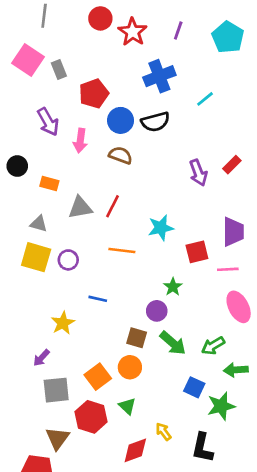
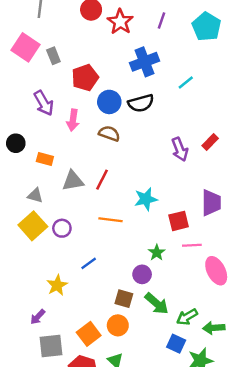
yellow square: (36, 257) -> (33, 226), turned 32
pink line: (228, 269) -> (192, 245), moved
blue line: (98, 299) -> (89, 263), turned -49
green arrow: (213, 346) -> (187, 317), moved

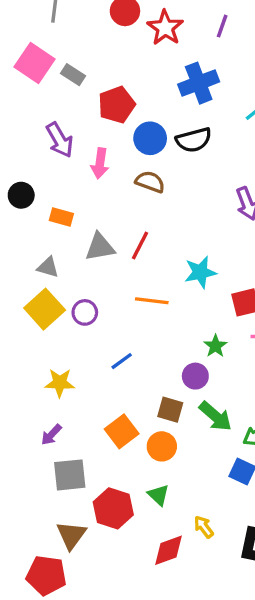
gray rectangle: (53, 56) -> (73, 75), turned -35
yellow star: (57, 285) -> (60, 383), moved, turned 30
orange square: (89, 334) -> (122, 431), moved

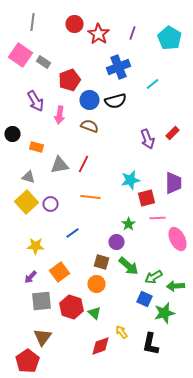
cyan star: (200, 272) -> (130, 180), moved
orange square: (122, 431) -> (60, 272), moved
red hexagon: (113, 508) -> (72, 307), moved
red pentagon: (46, 575) -> (28, 361), turned 30

